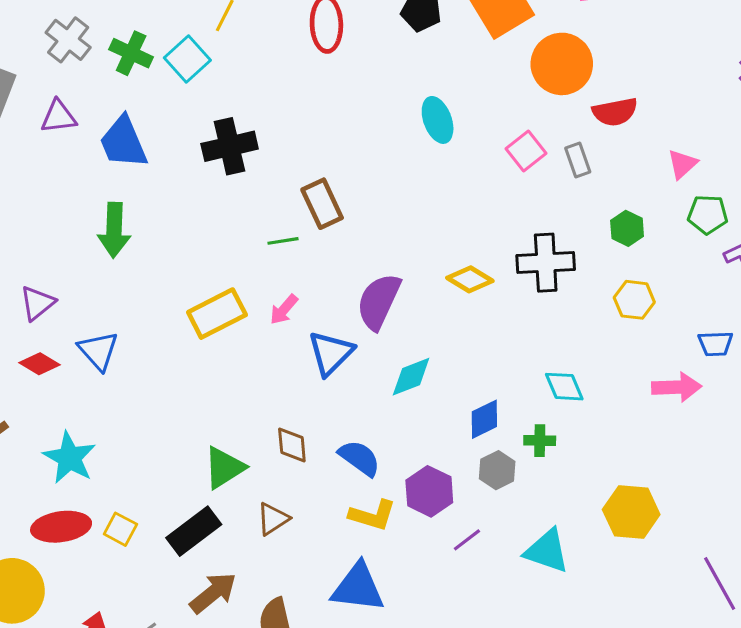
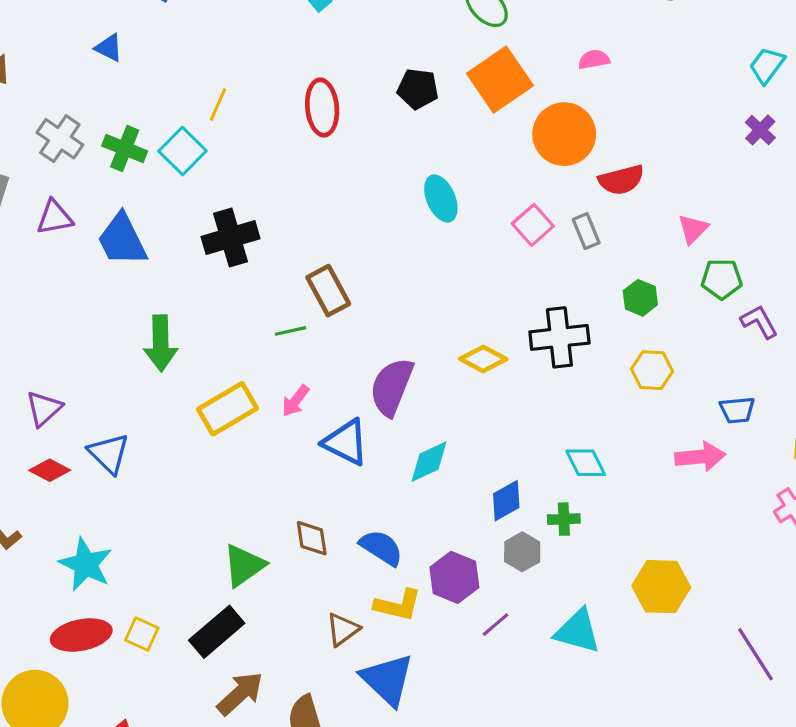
green arrow: (114, 230) -> (161, 343), moved
blue triangle: (331, 353) -> (346, 442), turned -45
brown triangle: (273, 519) -> (343, 629), moved
blue triangle: (358, 588) -> (387, 680), turned 40

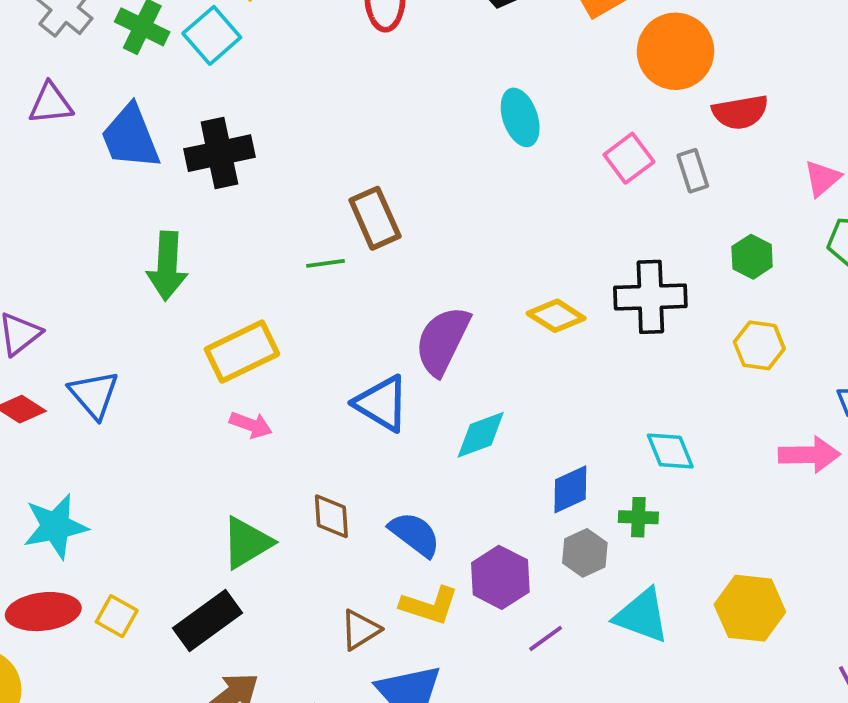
black cross: (231, 238) -> (219, 153), moved
pink arrow: (295, 401) -> (251, 425), moved, turned -112
cyan star: (86, 564) -> (55, 526), turned 30
cyan triangle: (578, 631) -> (642, 616), moved

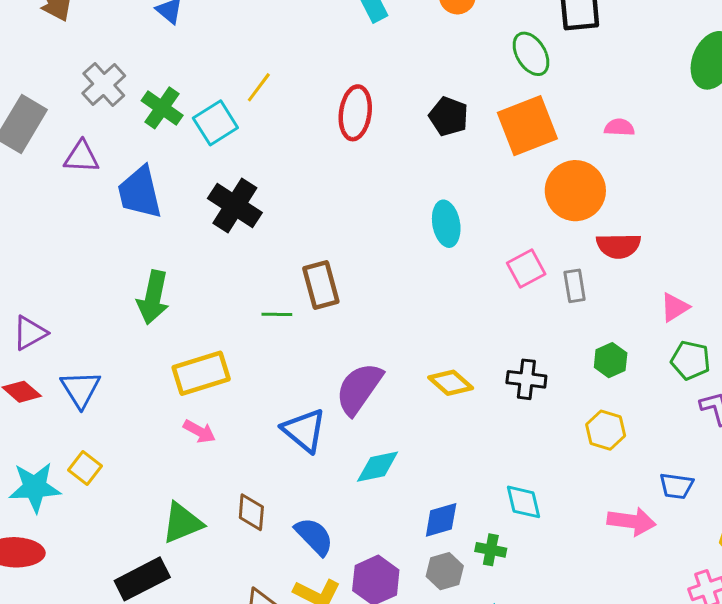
black cross: (219, 153) -> (235, 206), moved, turned 36
black cross: (650, 297) -> (526, 379), size x0.7
yellow square: (117, 616) -> (85, 468), moved

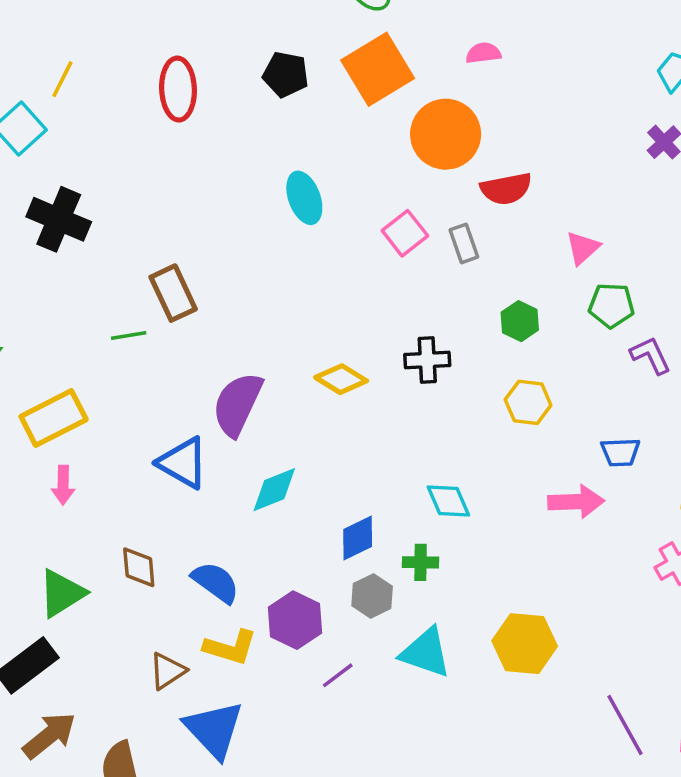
pink arrow: (199, 431) -> (63, 485), turned 72

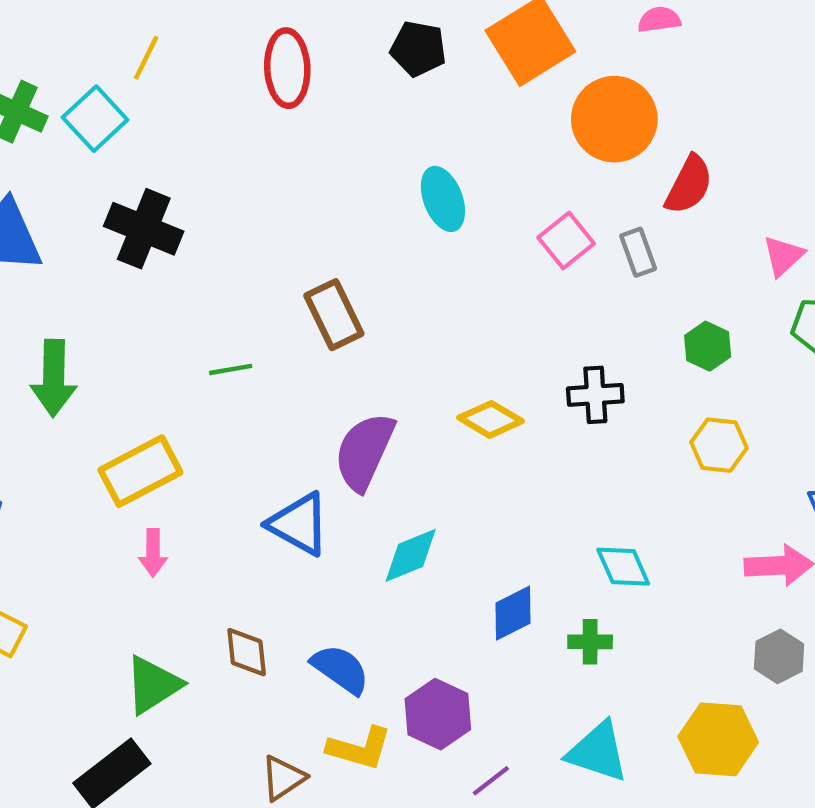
red semicircle: (506, 189) -> (689, 185), turned -51
brown rectangle: (173, 293) -> (334, 315), moved
gray hexagon: (372, 596) -> (779, 656), moved

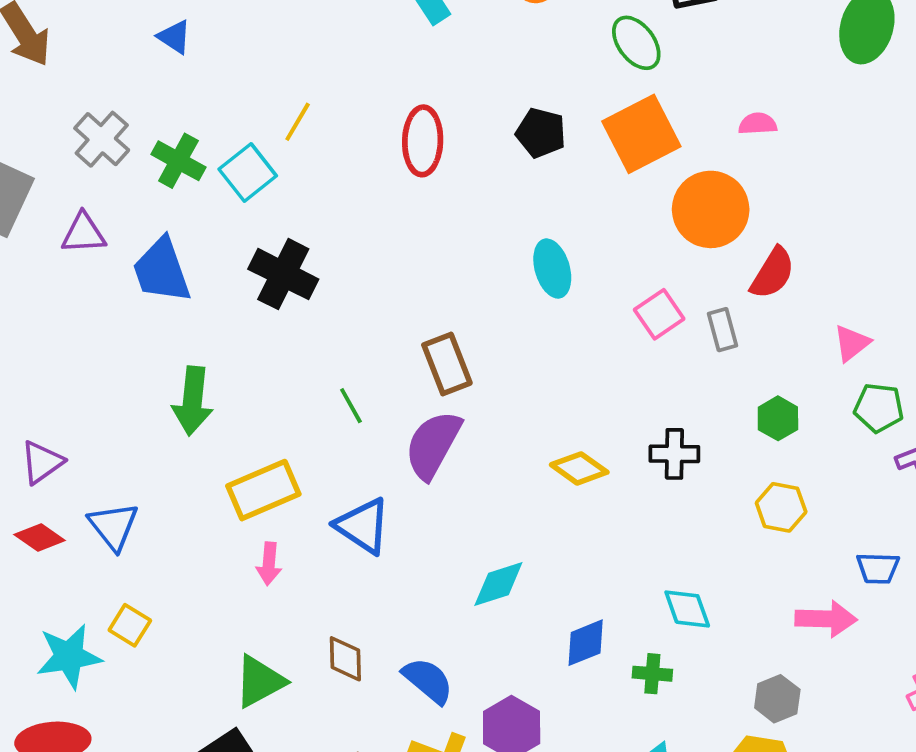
green line: (231, 369) -> (351, 406), turned 66
purple semicircle: (364, 452) -> (433, 445), moved
blue triangle: (299, 524) -> (363, 526), moved
gray hexagon: (779, 656) -> (777, 699), moved

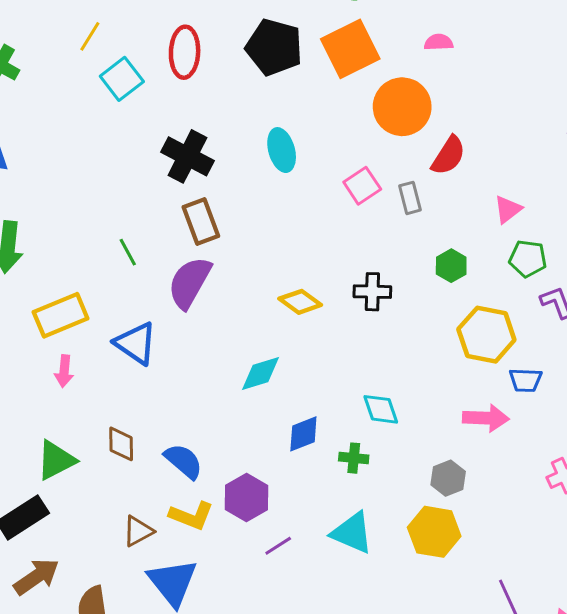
black pentagon: (541, 133) -> (274, 47), size x1.5
cyan square: (248, 172) -> (122, 79), moved
black cross: (283, 274) -> (187, 156), moved
yellow hexagon: (781, 507) -> (486, 335), moved, size x1.5
cyan diamond: (498, 584) -> (260, 373), moved

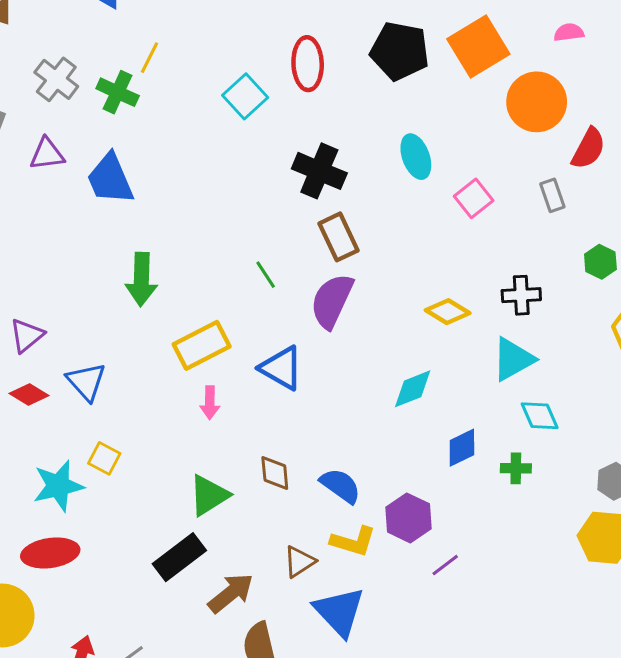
yellow line: (90, 36) -> (150, 58), moved
pink square: (362, 186) -> (474, 198), moved
cyan triangle: (352, 533) -> (513, 359), moved, turned -48
brown arrow: (36, 577) -> (231, 593), moved

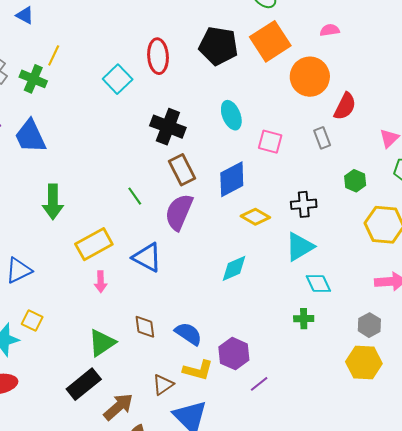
pink square: (474, 198) -> (270, 142), turned -35
blue triangle: (86, 382) -> (19, 270), turned 48
blue diamond: (462, 448) -> (232, 179), moved, size x1.4

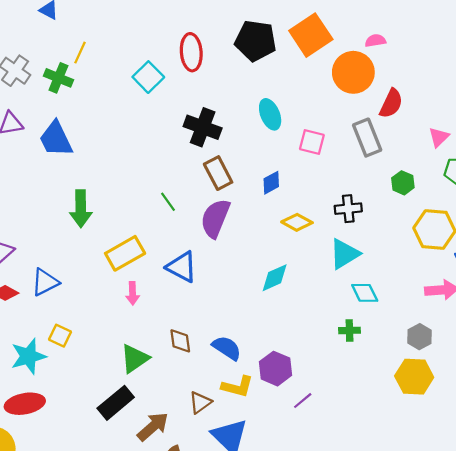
pink semicircle: (330, 30) -> (375, 41), moved
gray rectangle: (322, 138) -> (367, 138), size x1.6
blue diamond: (232, 179) -> (271, 183), size x0.6

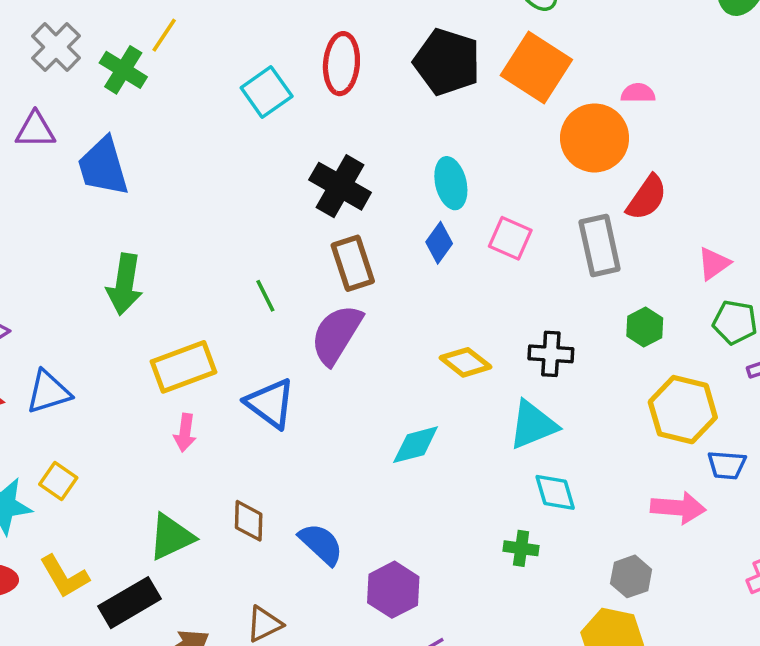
orange square: (311, 35) -> (536, 68), turned -33
blue diamond: (271, 183) -> (439, 243), moved, turned -35
yellow L-shape: (237, 387) -> (64, 576), moved, turned 36

